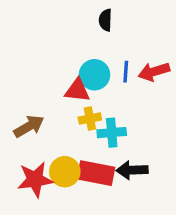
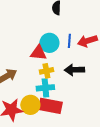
cyan cross: (112, 133) -> (45, 88), moved
black arrow: (132, 170) -> (74, 70), moved

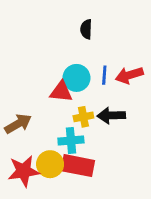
yellow cross: (46, 71) -> (83, 117), moved

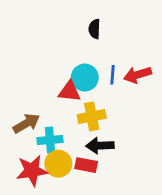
black arrow: (111, 115) -> (100, 146), moved
yellow cross: (83, 117) -> (92, 116), size x1.4
cyan cross: (71, 141) -> (50, 140), moved
red rectangle: (78, 166) -> (86, 165), size x0.7

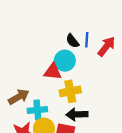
black semicircle: (94, 29) -> (72, 41), moved, turned -40
blue line: (113, 75) -> (87, 40), moved
red arrow: (138, 75) -> (106, 46), moved, turned 145

